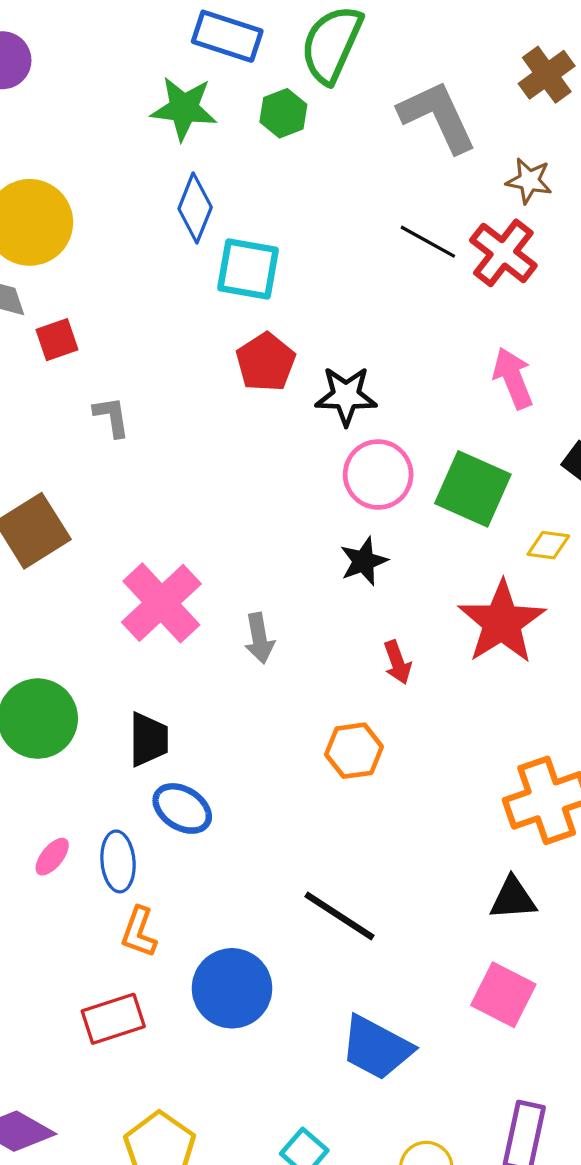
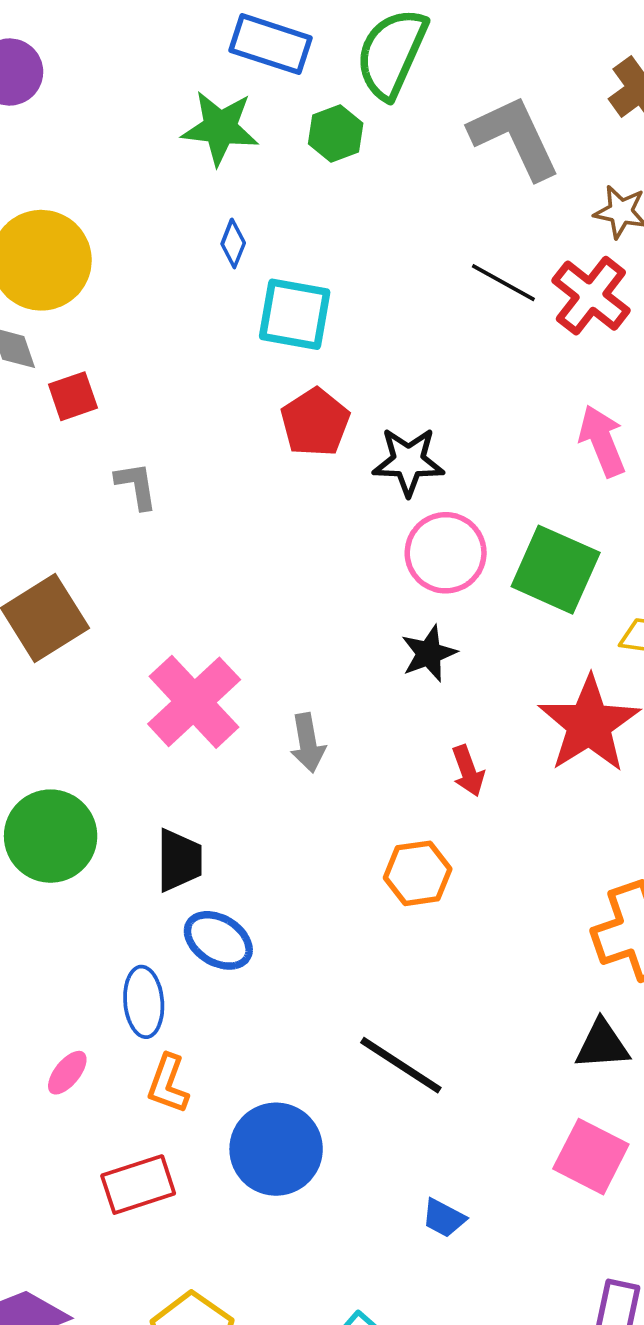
blue diamond: (195, 208) -> (233, 243), size x0.6
pink ellipse: (52, 857) -> (67, 1073), moved
blue trapezoid: (377, 1048) -> (444, 1218), size x0.5

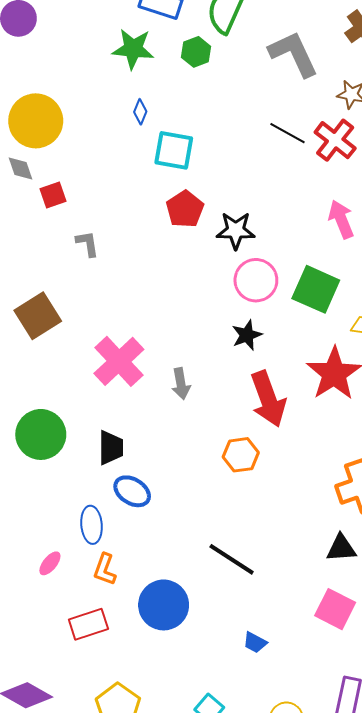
red arrow: (468, 771) -> (268, 399), size x2.0

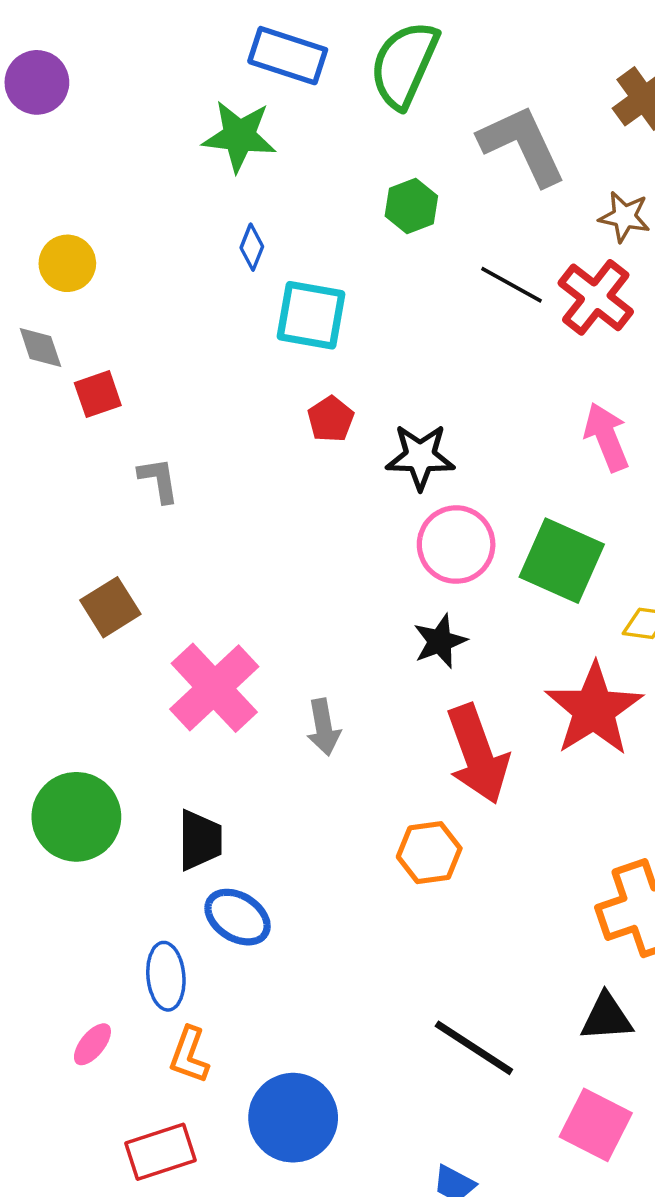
green hexagon: (196, 52) -> (411, 206), moved
yellow circle: (36, 121) -> (67, 263), size x0.6
red pentagon: (185, 209) -> (331, 419), size x0.7
brown square: (38, 316) -> (110, 607), moved, size x0.7
black line: (232, 559) -> (474, 1048), moved

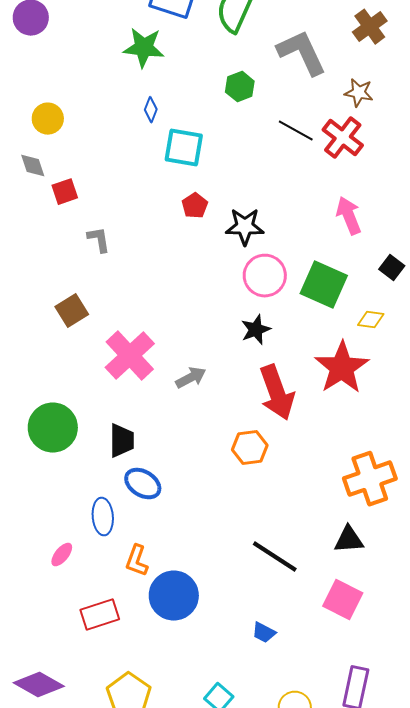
gray arrow: (324, 727) -> (191, 378), turned -108
orange L-shape: (189, 1055) -> (137, 561), moved

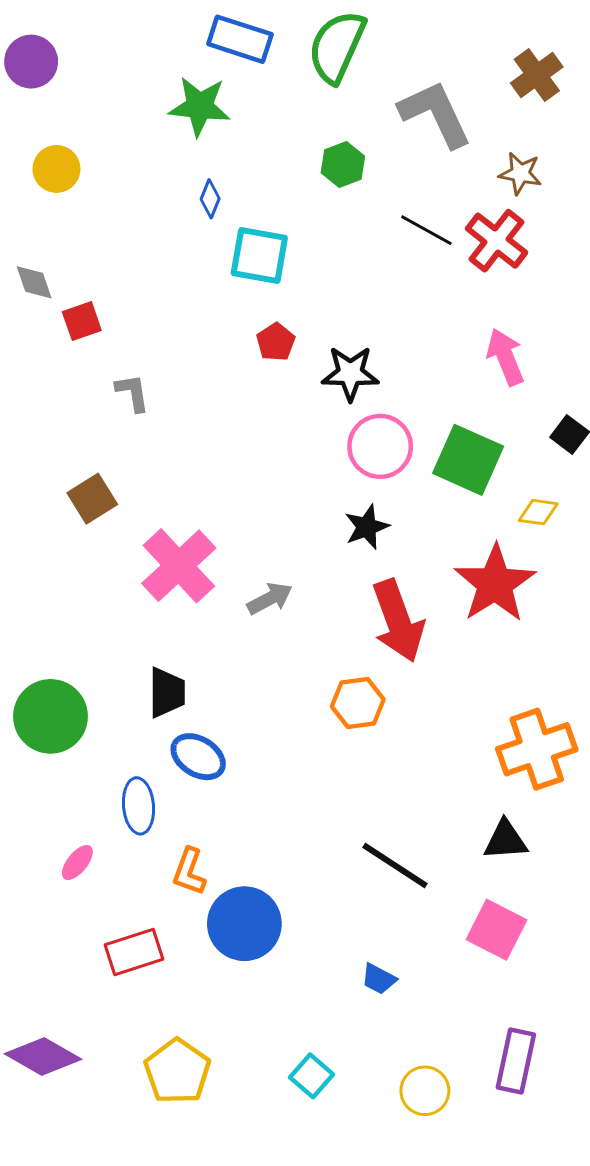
yellow circle: (48, 119) -> (56, 169), moved
green circle: (53, 428) -> (50, 716), moved

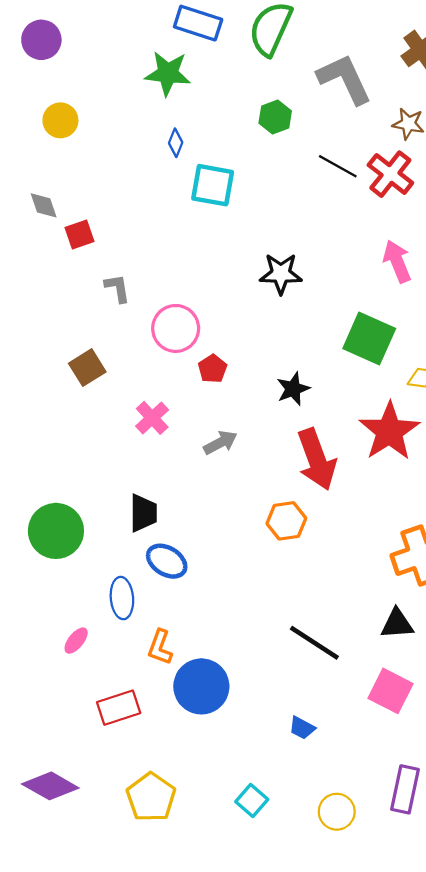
red pentagon: (276, 342) -> (213, 369), moved
pink circle: (380, 446) -> (176, 328), moved
pink cross: (179, 566) -> (152, 418), size x0.6

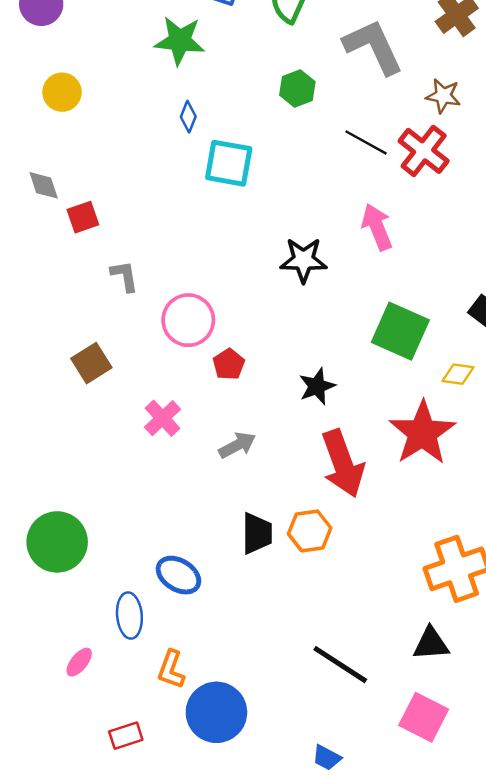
pink arrow: (397, 261) -> (377, 227), moved
black trapezoid: (143, 513) -> (257, 533), moved
red rectangle: (119, 708) -> (126, 736), size x0.7

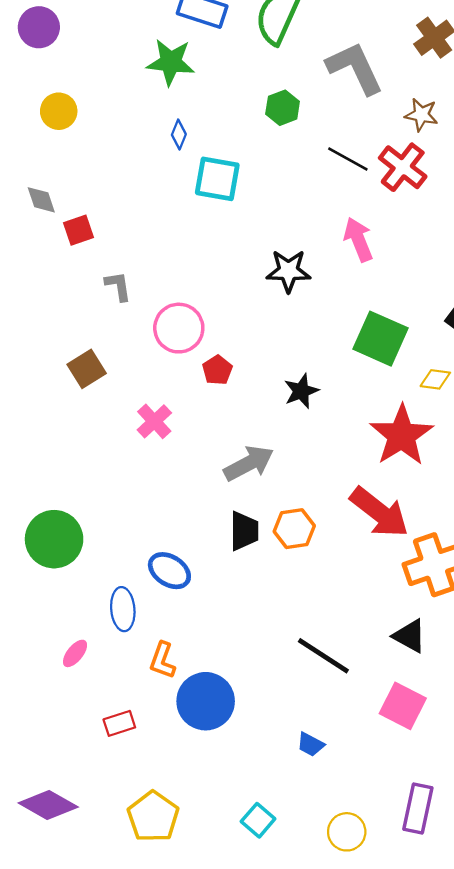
gray arrow: (237, 445) -> (249, 463), moved, size x1.4
red arrow: (343, 464) -> (379, 512), moved, turned -32
black triangle: (431, 644) -> (410, 636), turned 33

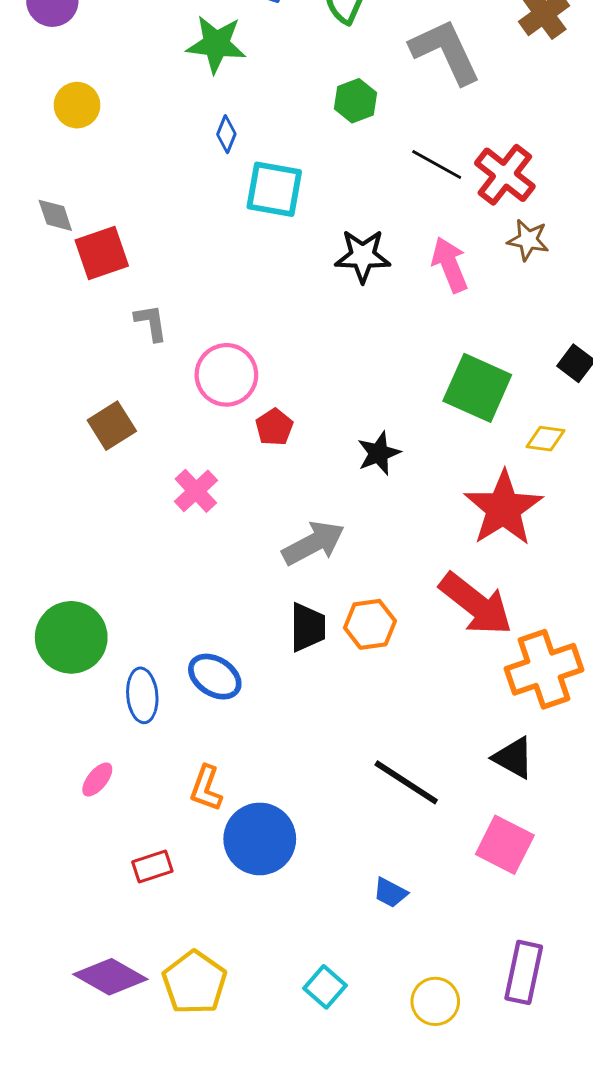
brown star: (421, 115) -> (528, 240), moved
red square: (79, 230) -> (102, 253), size x1.4
black star: (288, 271) -> (363, 256), moved
blue ellipse: (123, 609) -> (142, 695), moved
purple diamond: (48, 805) -> (110, 977), moved

